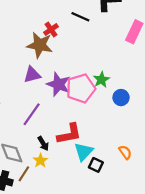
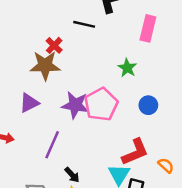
purple triangle: (32, 75) -> (29, 103), moved
green star: (101, 80) -> (127, 68), moved
red L-shape: (69, 134) -> (135, 152), moved

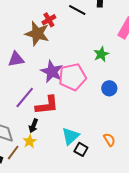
red L-shape: (135, 152) -> (47, 105), moved
black arrow: (72, 175) -> (33, 126), turned 48

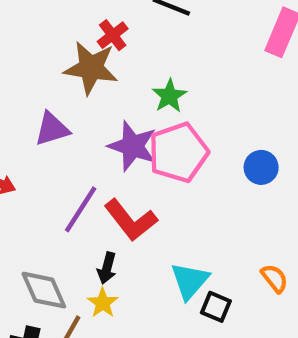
green star: (101, 54) -> (169, 96), moved
red L-shape: (47, 105) -> (131, 220), turned 65

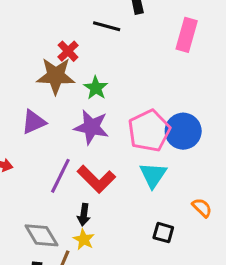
green star: (169, 96) -> (96, 88), moved
pink pentagon: (178, 152) -> (149, 131), moved
blue circle: (261, 167) -> (183, 131), size x1.5
cyan triangle: (190, 281) -> (153, 175), moved

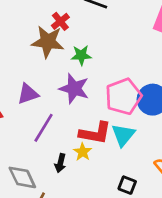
green star: (96, 88) -> (81, 55), turned 30
purple triangle: (34, 122) -> (28, 94), moved
red L-shape: (96, 179) -> (95, 133), moved, turned -40
yellow star: (84, 239) -> (83, 152), moved

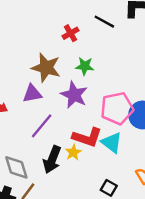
brown star: (48, 42) -> (46, 68), moved
cyan triangle: (123, 135) -> (112, 143), turned -40
black arrow: (60, 163) -> (52, 160), size x1.6

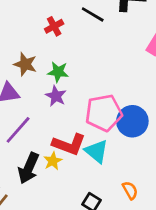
green star: (85, 66) -> (58, 72), moved
brown star: (46, 68) -> (25, 64), size x0.7
purple star: (74, 95) -> (56, 96), size x0.7

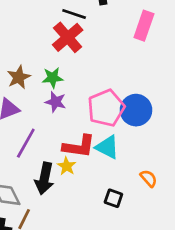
red cross: (54, 26) -> (68, 37), moved, size x1.6
brown star: (25, 64) -> (19, 77), turned -30

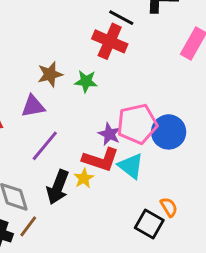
red cross: (68, 37) -> (110, 41), turned -36
purple star: (56, 102) -> (109, 134), moved
black square: (113, 198) -> (149, 224), moved, size x1.4

